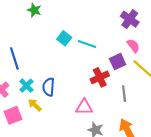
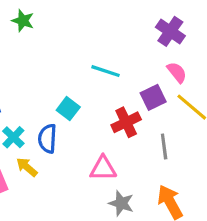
cyan square: (64, 38) -> (68, 109), moved

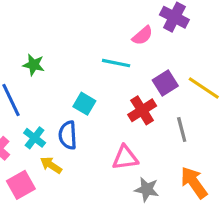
green star: (23, 21) -> (34, 65), moved
pink semicircle: (177, 72) -> (143, 36), moved, turned 95

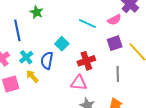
pink semicircle: (143, 36) -> (114, 20), moved
red cross: (142, 110) -> (86, 61), moved

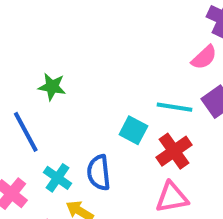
cyan line: (87, 23) -> (174, 107), moved
cyan square: (62, 44) -> (133, 130), moved

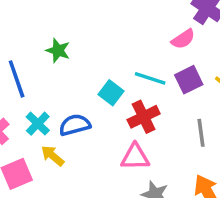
green star: (52, 87) -> (58, 50), moved
blue semicircle: (99, 173) -> (75, 125), turned 72

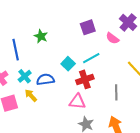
pink semicircle: (183, 39) -> (112, 38), turned 64
cyan line: (150, 78) -> (91, 58), turned -54
purple square: (189, 80) -> (88, 27), moved

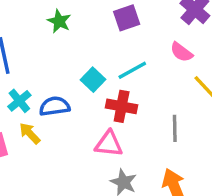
green star: (41, 36) -> (59, 21), moved
pink semicircle: (112, 38) -> (181, 52), moved
red cross: (85, 79) -> (122, 106), turned 30

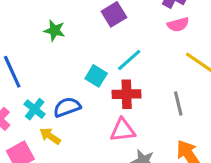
pink semicircle: (181, 52) -> (178, 24), moved, turned -40

